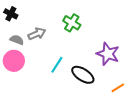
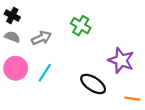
gray semicircle: (17, 40) -> (12, 37), moved
cyan line: (57, 65) -> (45, 73), moved
orange line: (118, 88) -> (132, 99), turned 40

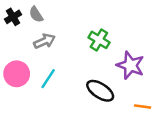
black cross: (12, 16) -> (13, 17), turned 32
green cross: (81, 26) -> (99, 40), moved
gray semicircle: (12, 37) -> (36, 14), moved, turned -144

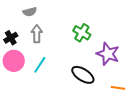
gray semicircle: (36, 14) -> (30, 12), turned -72
black cross: (13, 17) -> (11, 38), moved
gray arrow: (44, 41) -> (37, 34), turned -66

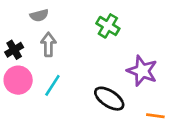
green cross: (82, 33) -> (108, 26), moved

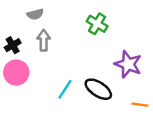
cyan line: (52, 85) -> (65, 89), moved

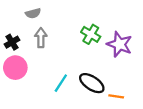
green cross: (97, 24) -> (91, 34), moved
purple star: (128, 64) -> (120, 44), moved
orange line: (140, 105) -> (116, 96), moved

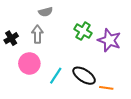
gray semicircle: (33, 13) -> (46, 12), moved
pink circle: (15, 68) -> (29, 63), moved

